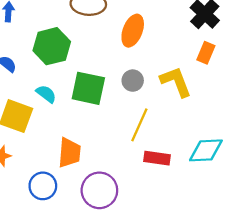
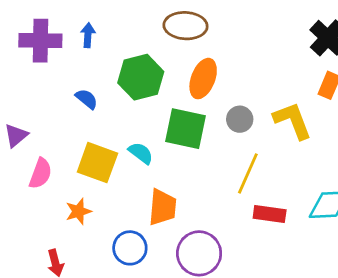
orange ellipse: (133, 31) -> (203, 79), moved
cyan semicircle: (46, 94) -> (141, 153), moved

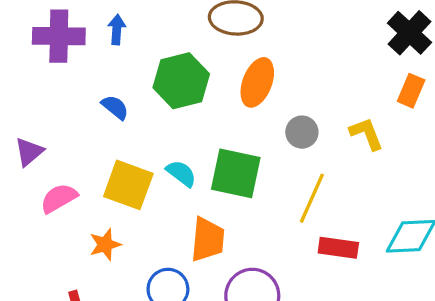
yellow L-shape: (293, 121) -> (366, 134), size x0.7
green square: (185, 129) -> (236, 173), moved
pink semicircle: (40, 173) -> (59, 198), turned -140

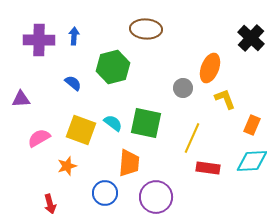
orange ellipse: (257, 82) -> (210, 68), moved
orange rectangle: (411, 91) -> (252, 125), moved
gray circle: (302, 132) -> (183, 88), moved
purple triangle: (29, 152) -> (21, 99), moved, turned 36

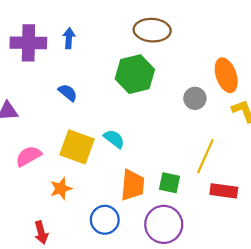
green hexagon: (113, 67) -> (135, 74), moved
orange ellipse: (210, 68) -> (226, 75), turned -40
green square: (146, 123) -> (170, 183), moved, size x0.6

